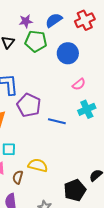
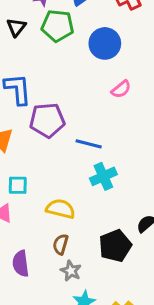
purple pentagon: (29, 105) -> (47, 120), turned -30
cyan cross: (87, 109) -> (103, 176), moved
brown semicircle: (18, 177) -> (61, 244), moved

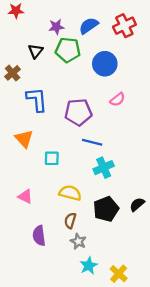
purple pentagon: (47, 120) -> (78, 112), moved
cyan square: (18, 185) -> (52, 158), moved
black pentagon: (115, 246) -> (106, 209), moved

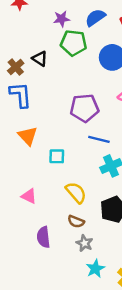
black triangle: (36, 51) -> (40, 59), moved, turned -35
blue L-shape: (37, 99) -> (21, 95), moved
yellow semicircle: (70, 193) -> (76, 193), turned 35
brown semicircle: (70, 221) -> (76, 221), turned -84

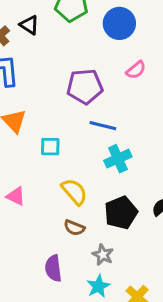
purple semicircle: (43, 237) -> (53, 268), moved
gray star: (84, 243) -> (103, 255), moved

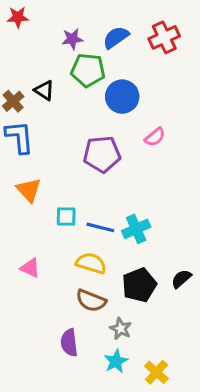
blue circle: (119, 23) -> (122, 97), moved
blue line: (103, 126) -> (100, 227), moved
yellow semicircle: (74, 192) -> (91, 263), turned -32
brown semicircle: (74, 228) -> (91, 301), size x1.4

